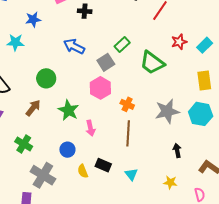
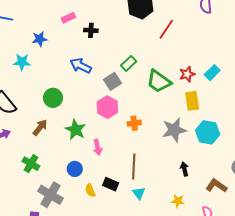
red star: (179, 42) -> (187, 74), moved
cyan rectangle: (205, 45) -> (212, 73), moved
yellow rectangle: (204, 80) -> (192, 101), moved
orange cross: (127, 104) -> (134, 123), turned -32
brown line: (128, 133) -> (134, 167), moved

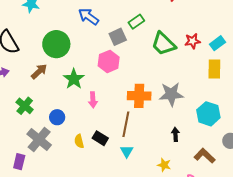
green circle: (53, 98) -> (56, 44), size x1.4
yellow rectangle: (192, 101) -> (214, 69), moved
orange cross: (134, 123) -> (139, 96), moved, size x1.6
cyan hexagon: (208, 132) -> (208, 114), moved
blue circle: (75, 169) -> (57, 117), moved

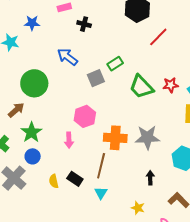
pink hexagon: (109, 61) -> (85, 116), moved
green star: (74, 79) -> (31, 132), moved

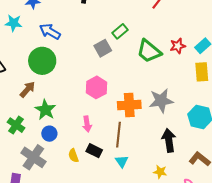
blue arrow: (67, 57) -> (50, 31), moved
pink arrow: (69, 140) -> (87, 124), moved
black arrow: (150, 178) -> (169, 140), size x1.6

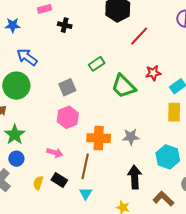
red star: (178, 46) -> (153, 73), moved
gray square: (103, 48) -> (67, 87), moved
gray star: (161, 101) -> (131, 137), size x0.7
pink arrow: (87, 124) -> (55, 153), turned -70
yellow semicircle: (73, 156) -> (38, 183), turned 32

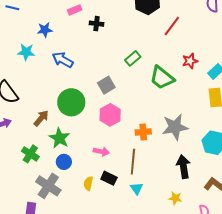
green circle: (16, 86) -> (71, 102), moved
gray star: (131, 137) -> (175, 127), size x1.5
orange cross: (99, 138) -> (143, 132), size x0.7

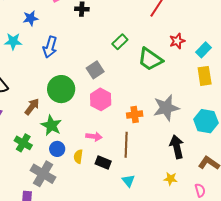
blue arrow: (63, 60) -> (50, 47), turned -100
yellow semicircle: (88, 183) -> (78, 156), moved
cyan triangle: (137, 188) -> (128, 181), moved

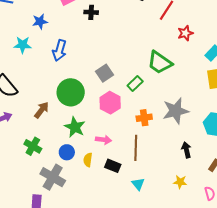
red star: (177, 41) -> (185, 33), moved
green rectangle: (120, 42) -> (135, 84), moved
green star: (51, 125) -> (75, 127), moved
black arrow: (177, 147) -> (186, 150), size x0.7

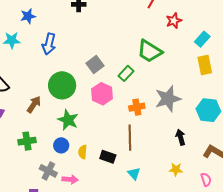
pink arrow: (104, 140) -> (70, 179), moved
green cross: (33, 146) -> (27, 141), turned -36
gray cross: (53, 177) -> (48, 171), size x0.7

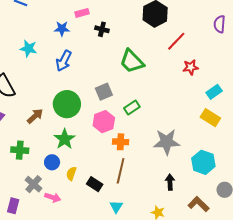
blue star: (28, 16) -> (62, 29), moved
green trapezoid: (150, 51) -> (132, 61), moved
yellow rectangle: (205, 65) -> (210, 118), turned -60
orange cross: (137, 107) -> (121, 142), moved

